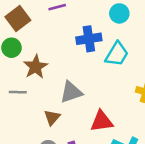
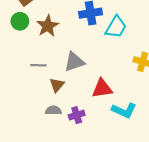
brown star: (36, 67) -> (48, 26), moved
gray line: (18, 92) -> (38, 65), moved

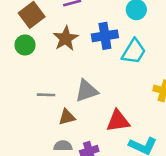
brown star: (48, 26) -> (66, 38), moved
brown triangle: (57, 85) -> (67, 117), turned 35

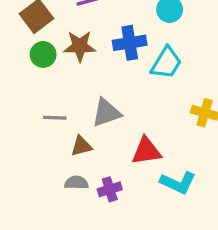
brown star: (66, 38) -> (80, 46), turned 30
green circle: (25, 45) -> (43, 54), moved

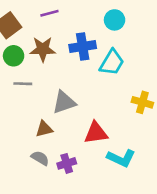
gray line: (55, 118) -> (23, 84), moved
gray semicircle: (76, 183) -> (40, 158), turned 30

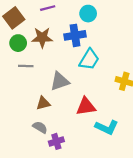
cyan circle: (115, 20) -> (88, 14), moved
cyan trapezoid: (112, 62) -> (89, 59), moved
purple cross: (67, 163) -> (56, 141), moved

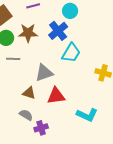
blue cross: (75, 35) -> (58, 31), turned -30
brown triangle: (43, 103) -> (29, 93), turned 32
red triangle: (86, 106) -> (56, 96), moved

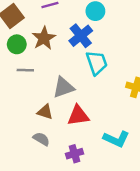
brown star: (28, 33) -> (44, 38), turned -30
cyan trapezoid: (71, 53) -> (97, 63), turned -50
purple cross: (41, 128) -> (75, 154), moved

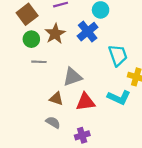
cyan trapezoid: (97, 63) -> (118, 55), moved
cyan L-shape: (116, 139) -> (119, 98), moved

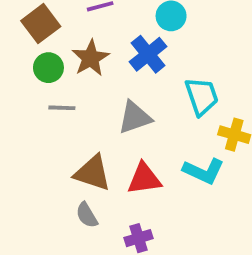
gray triangle: (72, 77) -> (135, 117), moved
brown triangle: (56, 99) -> (93, 173), size x1.5
gray semicircle: (53, 122) -> (87, 215), turned -152

